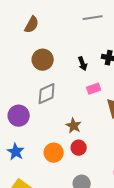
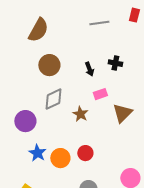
brown semicircle: (32, 25) -> (38, 30), size x1.4
brown star: (74, 126) -> (80, 114), moved
blue star: (16, 152) -> (37, 153), moved

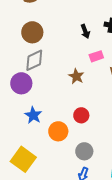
brown circle: (49, 65) -> (32, 32), moved
gray diamond: (53, 99) -> (34, 60), moved
orange circle: (60, 158) -> (58, 131), moved

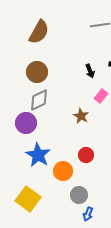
pink rectangle: (96, 56) -> (101, 96), turned -32
blue star: (33, 115) -> (38, 155), size x1.4
gray circle: (84, 151) -> (79, 195), moved

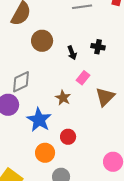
brown circle: (37, 72) -> (42, 41), moved
blue star: (38, 155) -> (39, 120), moved

